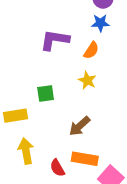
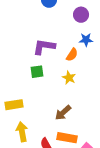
blue star: (100, 23) -> (86, 40), moved
green square: (46, 93) -> (37, 72), moved

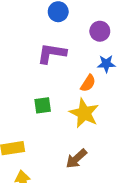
purple L-shape: (44, 47) -> (52, 53), moved
yellow star: (69, 78) -> (84, 113), size x1.6

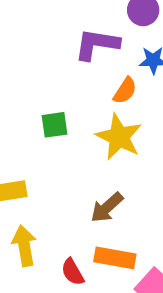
purple L-shape: (52, 53) -> (97, 44), moved

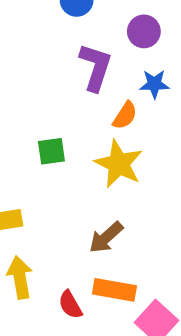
purple L-shape: (97, 44) -> (96, 67), turned 99

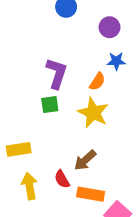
purple L-shape: (96, 67) -> (57, 73), moved
red semicircle: (70, 305) -> (62, 179), moved

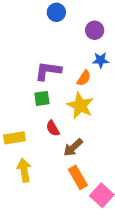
purple L-shape: (57, 73) -> (48, 71), turned -100
red semicircle: (62, 179) -> (53, 128), moved
orange rectangle: (91, 194) -> (78, 177), turned 50

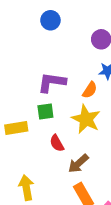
blue circle: (56, 12) -> (50, 20), moved
yellow rectangle: (14, 138) -> (16, 128), moved

